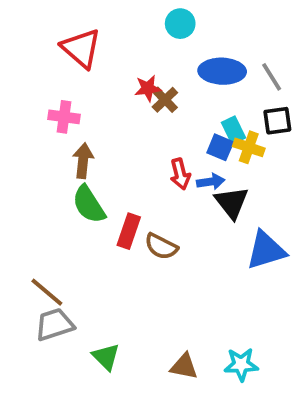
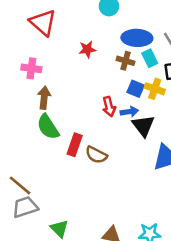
brown cross: (165, 100) -> (125, 61), moved, turned -30
cyan rectangle: (234, 130) -> (150, 58), moved

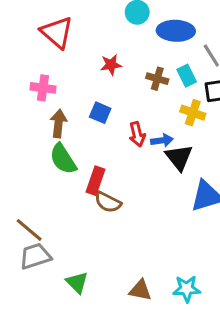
blue ellipse: (137, 38) -> (176, 31), moved
blue square: (136, 89) -> (100, 113), moved
brown semicircle: (96, 155) -> (108, 202), moved

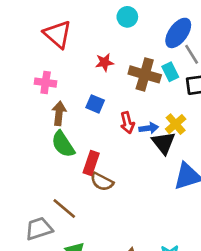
blue ellipse: (176, 31) -> (178, 33), moved, turned -56
brown cross: (157, 79) -> (145, 74), size x1.6
yellow cross: (193, 113) -> (176, 124), moved, turned 30
brown line: (29, 230) -> (64, 208), moved

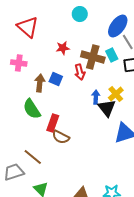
brown arrow: (59, 113) -> (40, 83), moved
red arrow: (127, 123) -> (80, 72), moved
blue arrow: (149, 128) -> (96, 97), turned -80

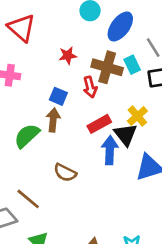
blue ellipse: (118, 26) -> (120, 27), moved
brown arrow: (40, 83) -> (53, 120), moved
blue arrow: (96, 97) -> (110, 150), moved, size x1.5
green semicircle: (32, 109) -> (27, 136), turned 80
red rectangle: (53, 123) -> (99, 124), moved, turned 42

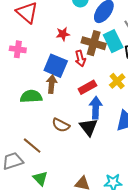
cyan rectangle: (132, 65) -> (113, 41), size x1.5
blue square: (58, 96) -> (56, 66), size x1.6
black triangle: (126, 134) -> (88, 127), moved
green semicircle: (27, 136) -> (31, 96), turned 40

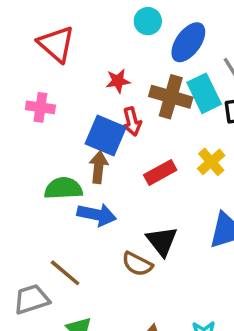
red arrow: (80, 59) -> (132, 121), moved
blue arrow: (96, 108) -> (97, 215), moved, turned 100
brown semicircle: (61, 125) -> (137, 264), moved

